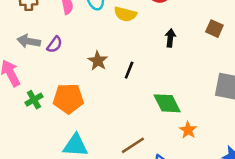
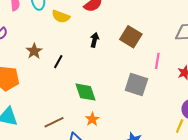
brown square: (214, 29) -> (131, 37), size x1.5
orange star: (188, 130) -> (92, 119), moved

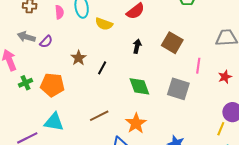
green diamond: (86, 92) -> (139, 86), moved
orange star: (92, 119) -> (136, 123), size x1.5
brown line: (54, 122) -> (99, 116), moved

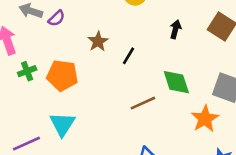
brown line: (99, 116) -> (143, 103), moved
cyan triangle: (54, 122) -> (62, 124), turned 50
orange star: (136, 123) -> (205, 119), moved

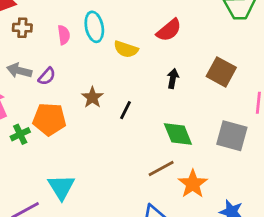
orange pentagon: (62, 75) -> (49, 119), moved
brown line: (143, 103) -> (161, 168), moved
orange star: (205, 119) -> (193, 184), moved

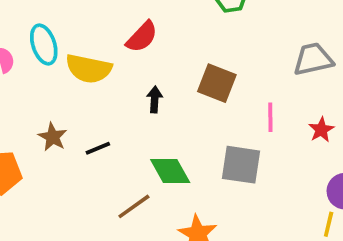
yellow semicircle: (126, 49) -> (89, 69), size x1.4
black line: (126, 110) -> (98, 148), turned 48
brown line: (161, 168) -> (134, 206), moved

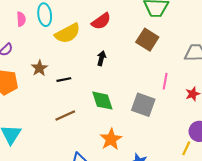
yellow semicircle: (89, 69) -> (67, 33), turned -50
brown square: (217, 83) -> (147, 40), moved
brown line: (134, 206) -> (65, 116), moved

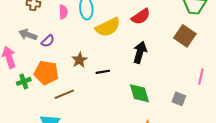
black arrow: (101, 58) -> (140, 52), size x1.5
gray square: (143, 105) -> (179, 99), size x0.6
brown line: (65, 116) -> (64, 94), moved

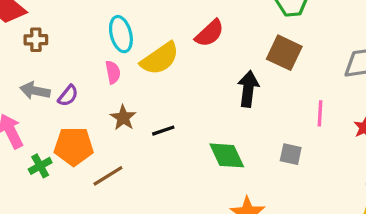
pink semicircle: (63, 12) -> (113, 72), moved
black arrow: (140, 52) -> (248, 89), moved

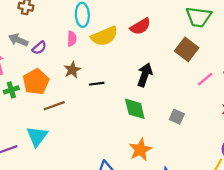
black arrow: (248, 89) -> (145, 75), moved
pink line: (320, 113) -> (205, 79), moved, turned 35
orange pentagon: (74, 146) -> (36, 82), turned 30

